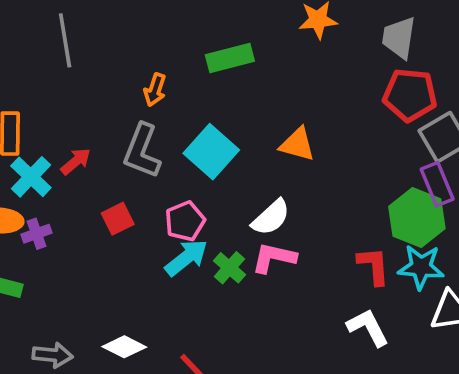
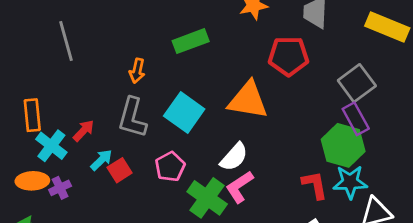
red pentagon: (410, 95) -> (289, 56), moved
orange triangle: (297, 144) -> (248, 100), size x1.5
cyan arrow: (186, 258) -> (101, 160), moved, size x0.7
pink L-shape: (274, 258) -> (239, 187), turned -40
green cross: (229, 268) -> (207, 198), size x1.6

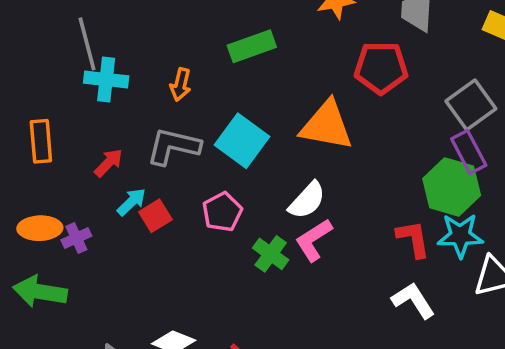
gray L-shape: (132, 118) -> (173, 146), turned 87
cyan cross: (51, 146) -> (106, 80), moved, turned -32
green cross: (207, 198) -> (271, 254), size x0.7

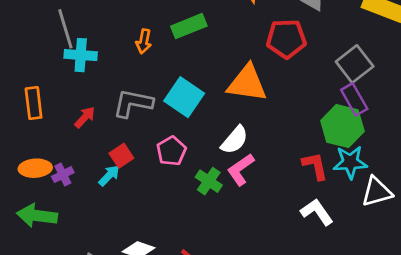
orange arrow: (180, 85) -> (144, 41), moved
cyan arrow: (131, 202) -> (109, 176), moved

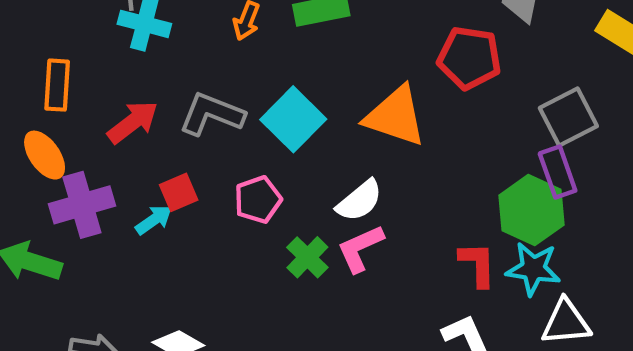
red arrow: (85, 117) -> (133, 122), size x1.4
orange ellipse: (35, 168) -> (45, 155), moved, turned 48
purple cross: (63, 174) -> (82, 205), size x1.8

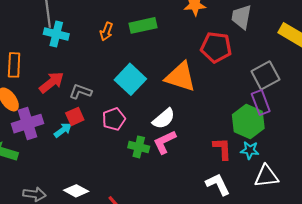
gray L-shape: (212, 114) -> (80, 92), moved, size x0.7
green cross: (307, 257) -> (139, 147), turned -30
cyan star: (533, 269) -> (250, 150), size x0.7

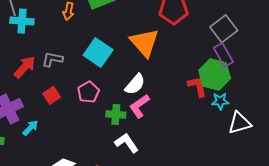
orange triangle: (180, 77) -> (145, 43), turned 40
gray L-shape: (80, 92) -> (52, 59), moved
cyan arrow: (63, 130) -> (30, 128), moved
red L-shape: (222, 149) -> (197, 87), moved
white L-shape: (218, 184) -> (127, 143), moved

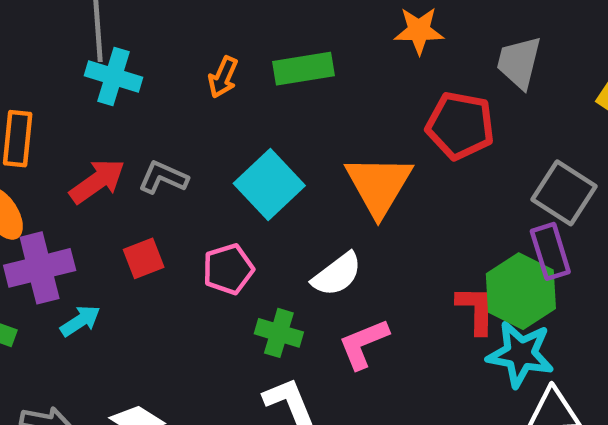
gray square: (224, 29) -> (564, 193), turned -32
cyan star: (220, 101) -> (520, 354), size x1.6
pink L-shape: (139, 106) -> (364, 344), moved

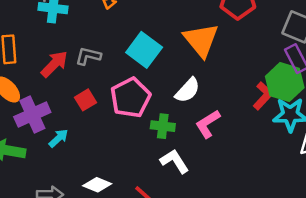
pink pentagon: (228, 269) -> (131, 98), size x1.5
red L-shape: (476, 310) -> (263, 96), turned 52

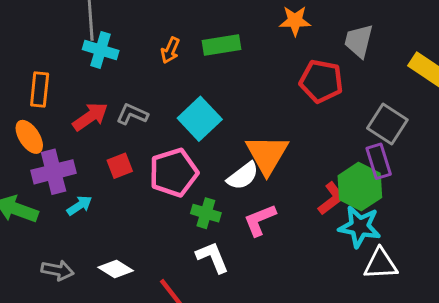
orange triangle: (201, 40) -> (267, 154), moved

